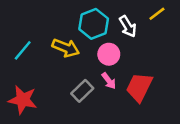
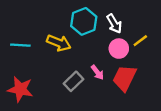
yellow line: (157, 14) -> (140, 41), moved
cyan line: (23, 50) -> (20, 45), turned 54
pink circle: (109, 54) -> (119, 49), moved

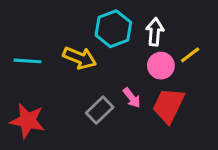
white arrow: (114, 24) -> (155, 32), turned -144

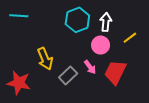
yellow arrow: (80, 58) -> (45, 59), moved, turned 45
cyan line: (28, 61) -> (19, 16), moved
pink circle: (161, 66) -> (101, 45), moved

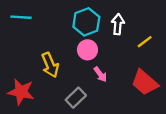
pink circle: (101, 45) -> (87, 50), moved
red trapezoid: (115, 72) -> (145, 82), moved, turned -75
gray rectangle: (68, 75) -> (76, 98), moved

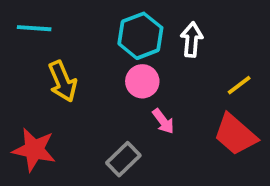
yellow line: (145, 42) -> (239, 85), moved
yellow arrow: (50, 65) -> (63, 81), moved

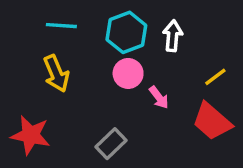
cyan line: (34, 28) -> (61, 26), moved
pink arrow: (163, 121) -> (159, 97), moved

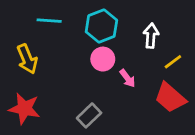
white arrow: (173, 36) -> (151, 36), moved
yellow arrow: (56, 73) -> (27, 59), moved

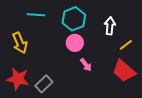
pink arrow: (128, 78) -> (86, 65), moved
gray rectangle: (89, 115) -> (44, 84), moved

